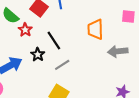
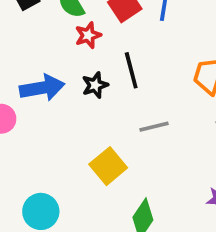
gray line: (62, 65) -> (154, 127), moved

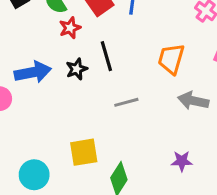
yellow square: (108, 166) -> (84, 152), moved, turned 32

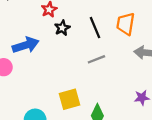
black line: (106, 56) -> (95, 28), moved
black star: (77, 69) -> (62, 28), moved

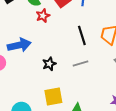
black star: (62, 28) -> (49, 64), moved

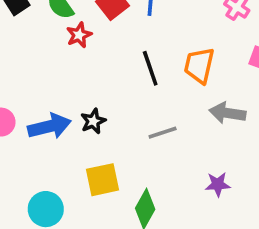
blue arrow: (19, 45) -> (49, 126), moved
gray line: (81, 64) -> (163, 133), moved

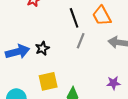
orange trapezoid: (199, 65) -> (102, 16), turned -40
gray line: (163, 133) -> (81, 41), moved, turned -49

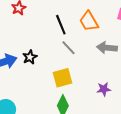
gray line: (81, 41) -> (68, 48), turned -63
yellow square: (48, 81) -> (63, 78), moved

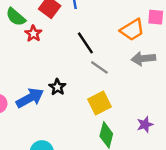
orange trapezoid: (89, 21) -> (132, 30), moved, turned -80
purple star: (104, 89) -> (145, 125), moved

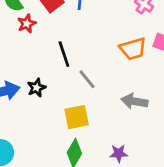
black line: (85, 43) -> (64, 54), moved
gray arrow: (143, 59) -> (134, 101), moved

